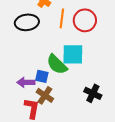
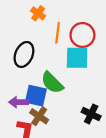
black ellipse: (27, 22) -> (24, 54), moved, turned -60
cyan square: (73, 54) -> (77, 58), moved
blue square: (42, 76) -> (36, 96), size x1.5

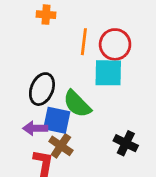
orange cross: (38, 13) -> (46, 15), moved, turned -32
black ellipse: (24, 54) -> (42, 89), moved

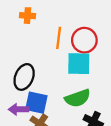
green semicircle: (77, 104) -> (78, 98), moved, turned -65

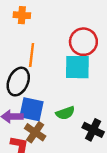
orange line: (59, 38) -> (32, 55), moved
green semicircle: (78, 98) -> (65, 113), moved, size x0.7

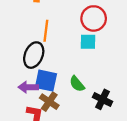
cyan square: (77, 67) -> (88, 42), size x0.7
green semicircle: (65, 113) -> (77, 84), turned 70

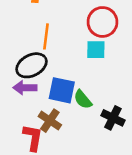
black ellipse: (34, 55) -> (31, 65), turned 40
blue square: (46, 81) -> (62, 90), moved
purple arrow: (28, 87) -> (25, 88), moved

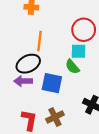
green semicircle: (83, 100) -> (72, 67), moved
brown cross: (50, 121) -> (55, 117), moved, turned 30

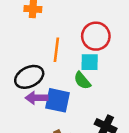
orange line: (40, 41) -> (56, 50), moved
purple arrow: (23, 81) -> (37, 98), moved

